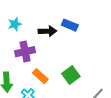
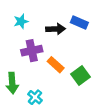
orange rectangle: (40, 76) -> (56, 65), moved

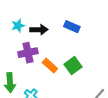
black arrow: (56, 29) -> (39, 30), moved
green square: (80, 76) -> (73, 66), moved

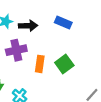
orange rectangle: (50, 66) -> (40, 64), turned 56

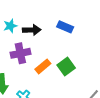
orange rectangle: (40, 64) -> (43, 66), turned 42

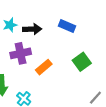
green square: (66, 66) -> (82, 62), moved

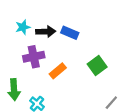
blue rectangle: (67, 26) -> (70, 33), moved

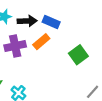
orange rectangle: (58, 71) -> (41, 42), moved

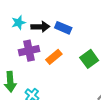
orange rectangle: (41, 42) -> (54, 57), moved

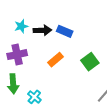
purple cross: (29, 51) -> (17, 55), moved

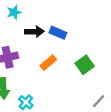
cyan star: (21, 26) -> (14, 12), moved

